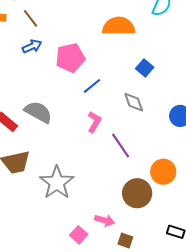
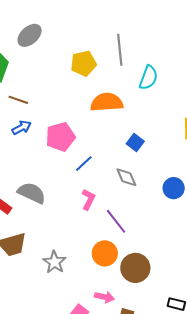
brown line: (30, 18) -> (18, 100), turned -30
orange circle: (163, 172) -> (105, 253), moved
gray star: (57, 183) -> (55, 262), size x0.7

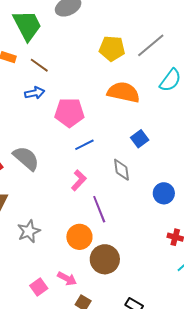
gray line: (120, 50) -> (151, 45), turned 40

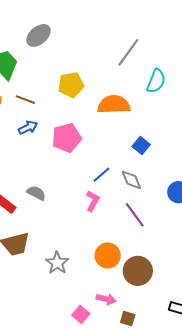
yellow pentagon: (112, 48) -> (71, 85), moved
blue line: (84, 145) -> (101, 175), moved
gray semicircle: (26, 158) -> (36, 193), size x0.7
purple line: (99, 209) -> (135, 215), moved

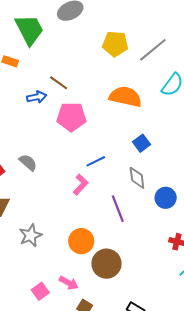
yellow pentagon: (71, 85) -> (115, 44), moved
brown line: (25, 100) -> (59, 83), moved
gray diamond: (131, 180) -> (137, 178), moved

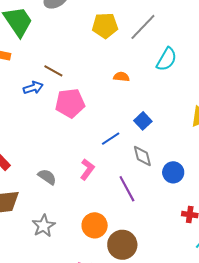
orange semicircle: (125, 97) -> (121, 77), size x0.5
blue line: (96, 161) -> (111, 139), moved
gray semicircle: (28, 163) -> (47, 177), moved

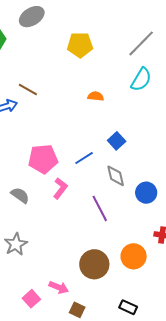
gray line: (143, 27) -> (141, 43), moved
pink pentagon: (70, 103) -> (43, 159), moved
orange circle: (95, 225) -> (134, 256), moved

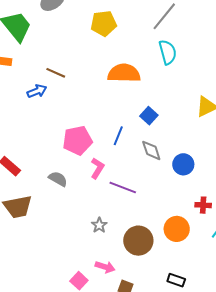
cyan semicircle: (141, 79) -> (168, 52), turned -40
orange semicircle: (96, 96) -> (124, 73), size x2.0
blue line: (84, 158) -> (118, 136), turned -30
purple line: (100, 208) -> (123, 188), moved, turned -36
gray star: (16, 244) -> (99, 225), moved, size x0.7

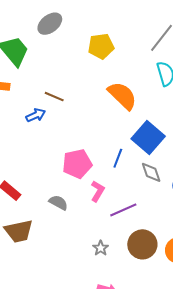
orange semicircle: (124, 73) -> (122, 96), turned 44
blue square: (149, 116) -> (148, 138), size x1.8
purple line: (123, 188) -> (123, 210), turned -44
brown circle: (138, 241) -> (142, 244), moved

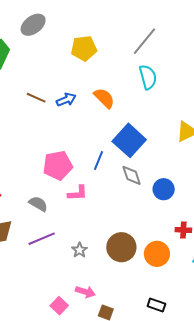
orange semicircle: (122, 96) -> (104, 98), size x0.7
blue arrow: (36, 115) -> (66, 100), moved
pink L-shape: (98, 191) -> (78, 193), turned 55
purple line: (123, 210) -> (42, 239), moved

